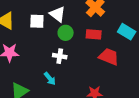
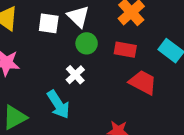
white cross: (60, 56) -> (75, 75), turned 32
cyan arrow: (50, 79) -> (58, 104), size x1.5

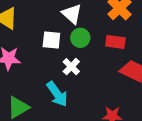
white square: (49, 23) -> (51, 40), moved

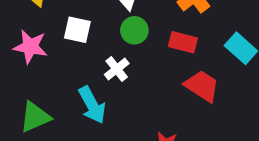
white square: (51, 40) -> (77, 30), moved

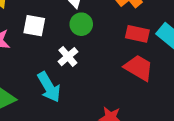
red rectangle: (183, 42) -> (137, 34), moved

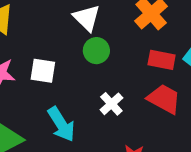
white square: (34, 26) -> (43, 71), moved
white cross: (68, 57) -> (111, 104), moved

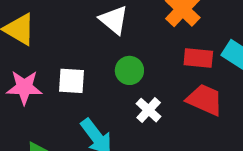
green circle: (96, 51) -> (129, 70), moved

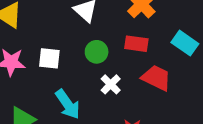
red rectangle: (198, 58) -> (136, 44), moved

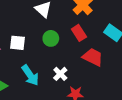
red rectangle: (136, 44) -> (79, 33), turned 49
white cross: (111, 84) -> (60, 74), moved

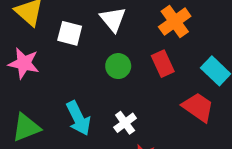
white square: (18, 43) -> (70, 33), moved
red trapezoid: (93, 57) -> (198, 107), moved

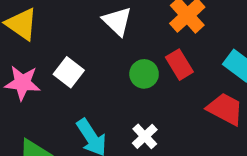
white square: (70, 33) -> (69, 72), moved, turned 30
green circle: (118, 66) -> (144, 74), moved

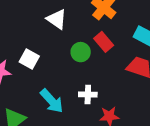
white cross: (145, 136) -> (88, 94), turned -36

